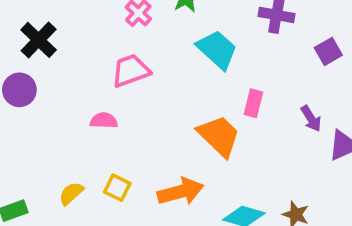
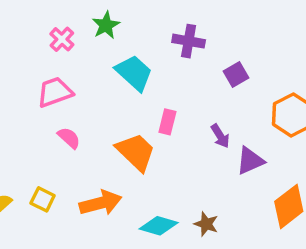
pink semicircle: (104, 121) -> (69, 138), moved, turned 40

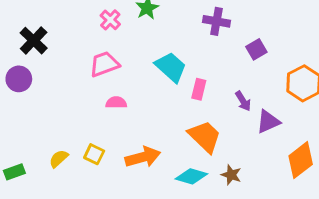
cyan trapezoid: (134, 73) -> (171, 67), moved
pink semicircle: (69, 138) -> (116, 103), turned -42
orange trapezoid: (136, 152) -> (205, 136), moved

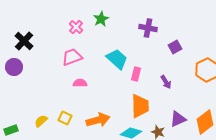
purple triangle: (268, 122) -> (178, 119), moved
orange trapezoid: (205, 136) -> (140, 106), turned 45

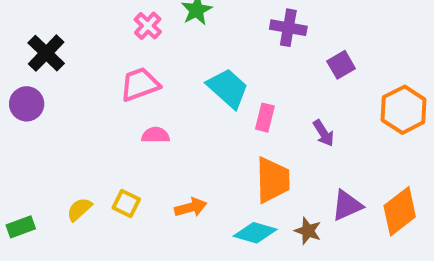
orange arrow: (98, 120) -> (191, 207), size x0.7

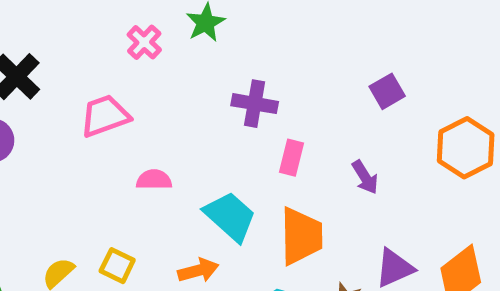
purple cross: (288, 28) -> (255, 104), moved
pink trapezoid: (140, 84) -> (105, 116), moved
cyan trapezoid: (228, 88) -> (230, 216), moved

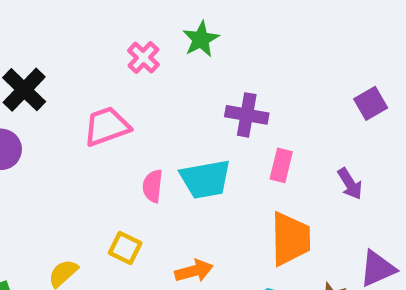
pink semicircle: (154, 180) -> (153, 186), turned -84
cyan trapezoid: (230, 216) -> (205, 179), moved, turned 128
yellow square: (117, 266) -> (125, 248), moved

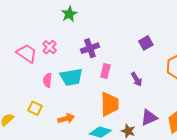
pink cross: (143, 58) -> (50, 47), moved
purple cross: (247, 115) -> (90, 48), turned -30
pink trapezoid: (107, 126) -> (27, 53), turned 55

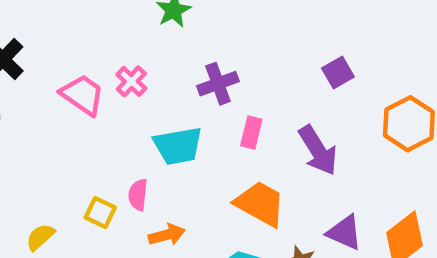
purple arrow: (137, 79) -> (318, 150), size x1.6
pink semicircle: (47, 80) -> (138, 195), moved
orange trapezoid: (110, 104) -> (260, 204), turned -60
purple triangle: (149, 118) -> (345, 232), turned 48

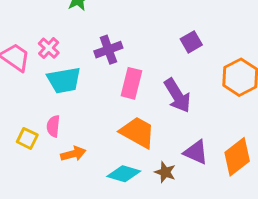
pink rectangle: (251, 133) -> (131, 83), size x1.4
cyan trapezoid: (178, 146) -> (64, 80), moved

